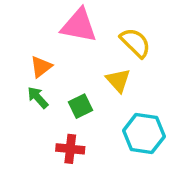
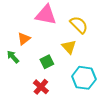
green arrow: (38, 98) -> (13, 57), moved
red cross: (70, 149) -> (41, 87), turned 35

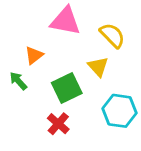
green square: (47, 62) -> (67, 88), size x1.5

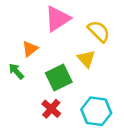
pink triangle: (65, 21) -> (57, 19), turned -44
cyan hexagon: (120, 111) -> (96, 111), moved

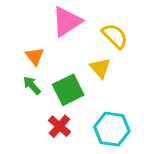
orange triangle: (30, 49) -> (35, 56), turned -30
green arrow: (16, 71) -> (32, 85), moved

